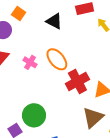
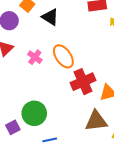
black triangle: (54, 21) -> (50, 17), moved
brown triangle: (93, 118) -> (96, 121), turned 30

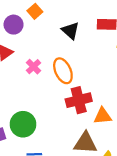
black triangle: (50, 17) -> (71, 31), moved

